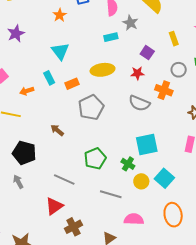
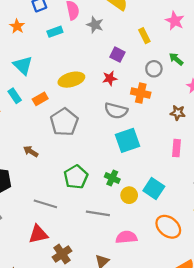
cyan rectangle: (111, 37) -> (55, 32), moved
cyan square: (147, 145) -> (127, 140), moved
red triangle: (54, 206) -> (38, 234), turned 30
orange ellipse: (173, 215) -> (168, 227), turned -35

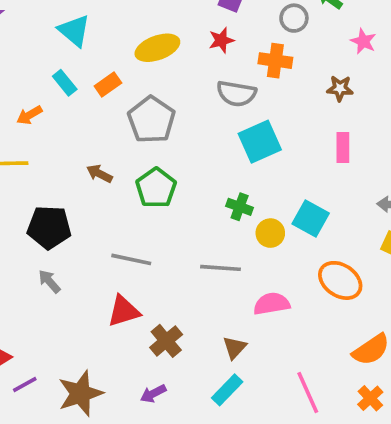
green pentagon: (76, 177) -> (156, 188), moved

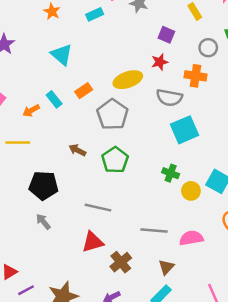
yellow ellipse: (157, 48) -> (128, 80), moved
cyan rectangle: (65, 83) -> (54, 99), moved
gray line: (220, 268) -> (154, 231), moved

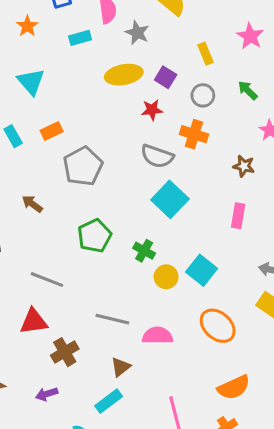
gray circle: (208, 48) -> (203, 95), moved
yellow ellipse: (128, 80) -> (124, 75), moved
cyan square: (185, 130) -> (170, 199), turned -32
green pentagon: (115, 160) -> (95, 236), moved

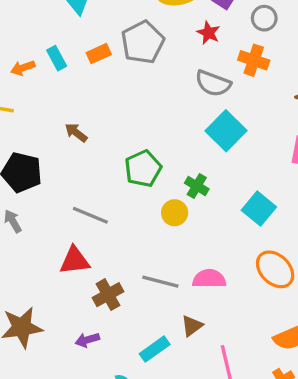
red star: (152, 110) -> (208, 33), turned 30
gray pentagon: (83, 166) -> (143, 42), moved
yellow circle: (166, 277) -> (175, 213), moved
gray line: (112, 319) -> (160, 282), moved
brown triangle: (121, 367) -> (192, 326), moved

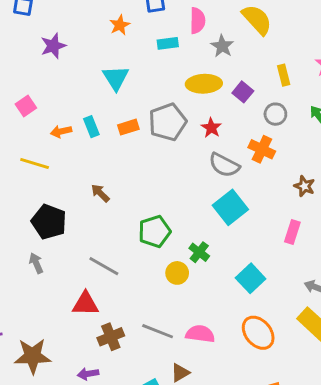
red star: (208, 33) -> (211, 128), moved

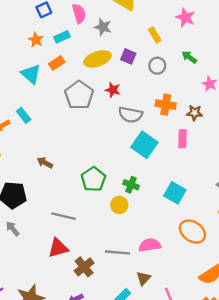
orange star: (120, 25) -> (36, 40), moved
orange rectangle: (128, 127) -> (57, 63), moved
orange cross: (262, 149) -> (166, 105), moved
pink rectangle: (292, 232) -> (183, 139), moved

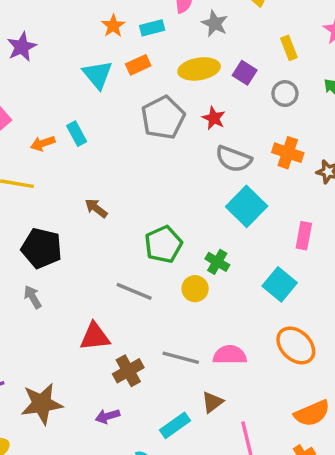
pink rectangle: (183, 139) -> (304, 236), moved
gray line: (63, 216) -> (134, 291), moved

